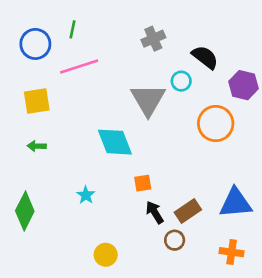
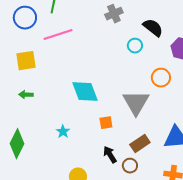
gray triangle: (148, 100) -> (136, 103), moved
orange circle: (216, 124) -> (161, 78), size x0.7
black arrow: (155, 212) -> (110, 155), moved

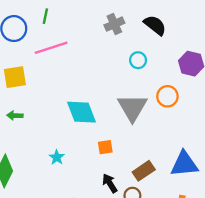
black semicircle: (153, 28) -> (155, 25), moved
gray triangle: (136, 103) -> (132, 108), moved

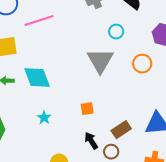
gray triangle: (132, 108) -> (100, 61), moved
cyan diamond: (82, 112) -> (37, 78), moved

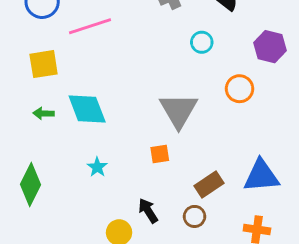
gray triangle: (100, 61) -> (179, 110), moved
black arrow: (91, 141) -> (148, 211), moved

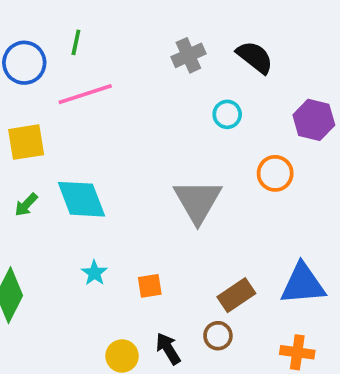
green arrow: (44, 113) -> (26, 205), turned -48
orange square: (160, 154) -> (150, 286), moved
black arrow: (148, 211) -> (168, 349), moved

